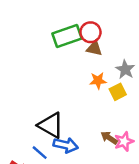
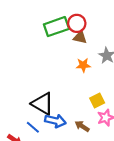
yellow square: (118, 92) -> (97, 100), moved
brown arrow: (109, 138) -> (82, 126), moved

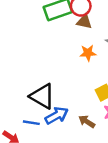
blue arrow: (55, 121) -> (57, 116), turned -42
blue line: (33, 127) -> (31, 123), turned -32

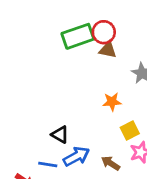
orange star: (88, 53) -> (112, 102), moved
black triangle: (42, 96) -> (60, 135), size x0.6

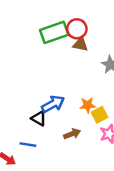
orange star: (112, 102) -> (88, 105), moved
blue arrow: (76, 156) -> (53, 104), moved
brown arrow: (111, 163) -> (72, 134), moved, turned 126

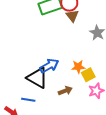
brown triangle: (80, 44) -> (72, 16), turned 40
black triangle: (39, 118) -> (37, 78), size x1.6

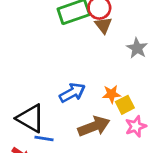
black triangle: (37, 78) -> (31, 118), moved
brown arrow: (65, 91) -> (94, 126), size x1.6

